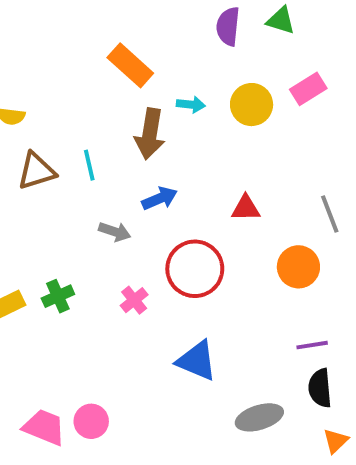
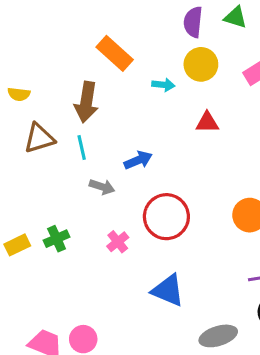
yellow circle: (252, 105) -> (201, 64), moved
brown arrow: (150, 134) -> (86, 102), moved
cyan line: (89, 165) -> (82, 148), moved
red triangle: (246, 208) -> (207, 122), moved

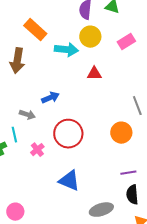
cyan arrow: (163, 85) -> (66, 50), size x1.6
cyan line: (82, 148) -> (14, 135), moved

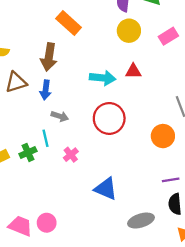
cyan arrow: (66, 50) -> (103, 78), moved
blue arrow: (50, 98) -> (46, 90), moved, turned 120
red circle: (68, 134) -> (109, 118), moved

